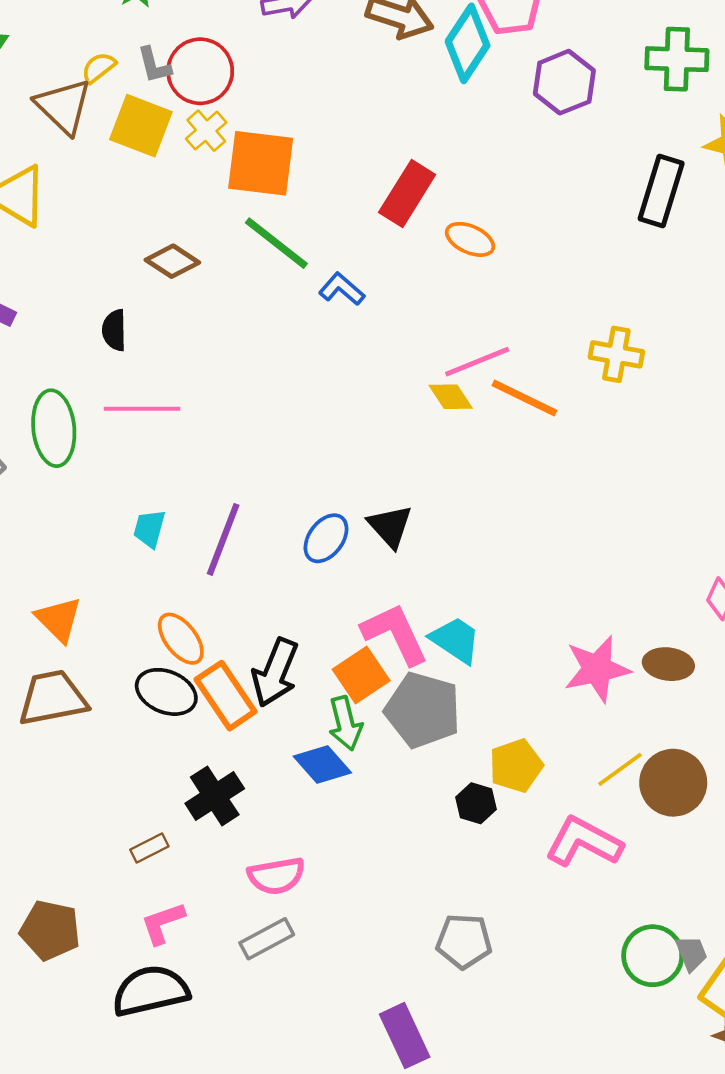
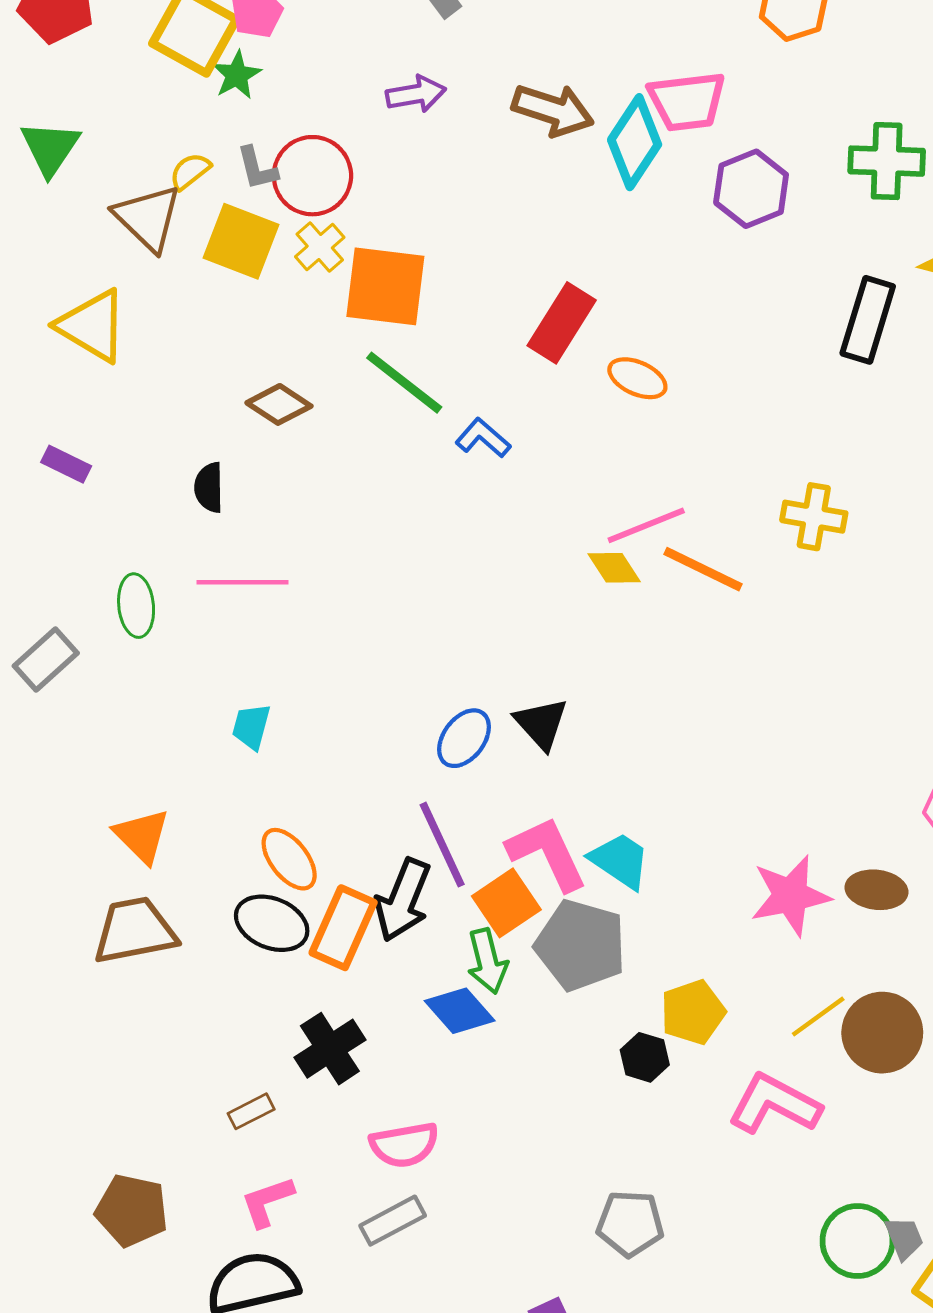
green ellipse: (54, 428) -> (136, 606), size x0.7
purple line: (223, 539) -> (442, 845), moved, turned -46
orange rectangle: (226, 696) -> (343, 928), turned 58

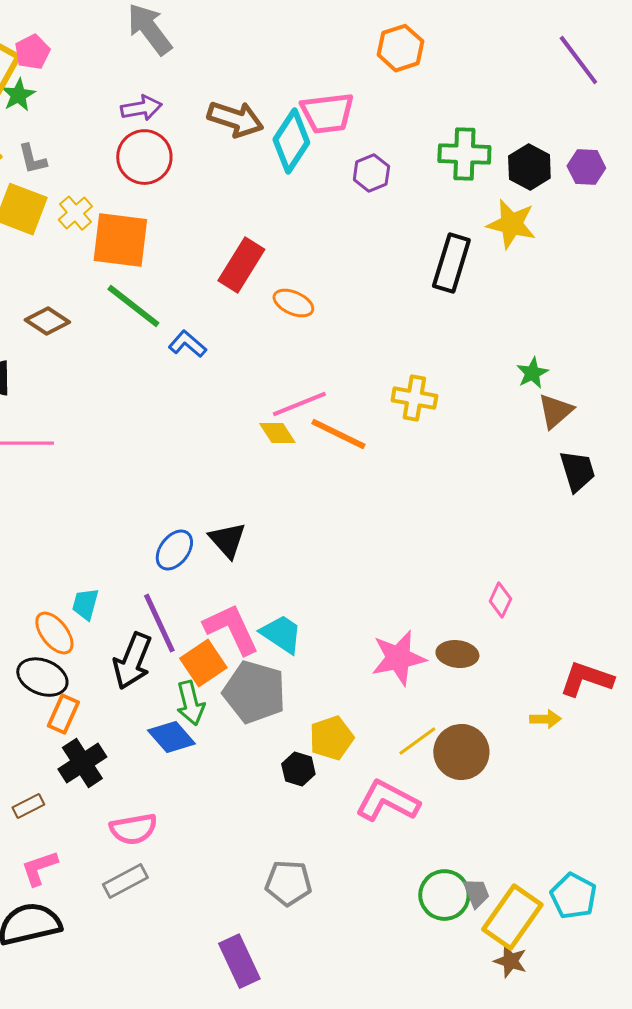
red circle: (312, 176) -> (144, 157), moved
purple hexagon: (751, 189) -> (371, 173), size x0.7
cyan trapezoid: (251, 727) -> (85, 604), moved
orange rectangle: (343, 928) -> (63, 714), moved, size x0.7

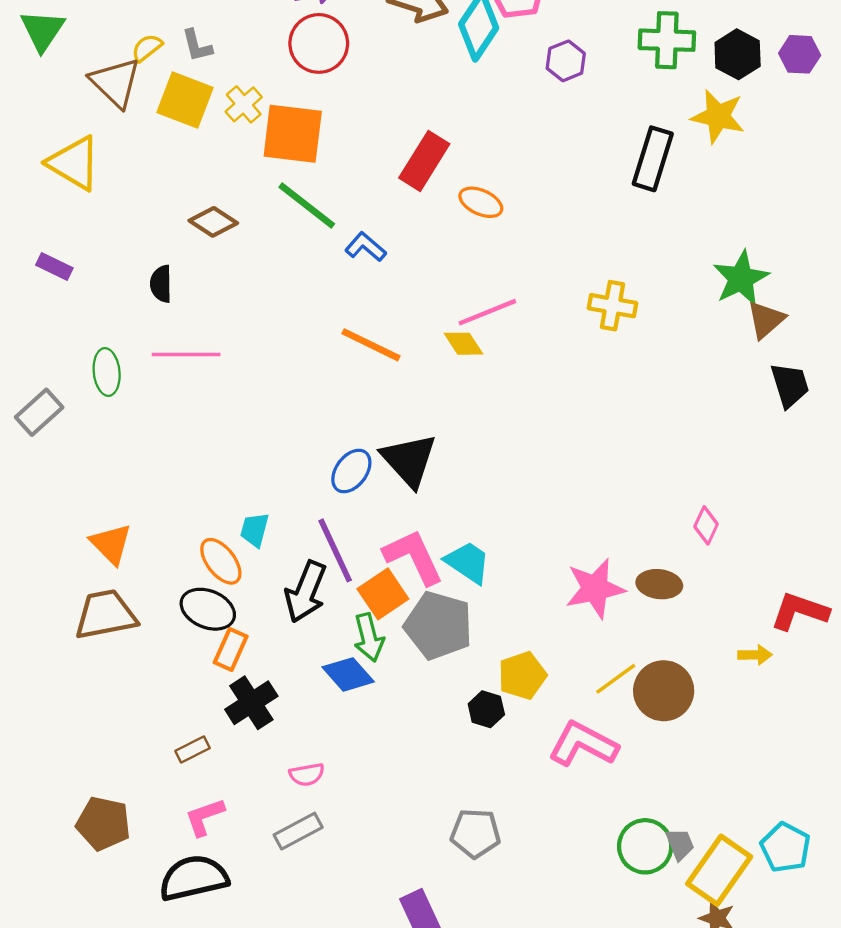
green star: (532, 373) -> (741, 278), size x1.6
orange line: (338, 434) -> (371, 345), moved
black triangle: (227, 540) -> (409, 460), size x1.4
pink semicircle: (133, 829) -> (307, 775), size x0.7

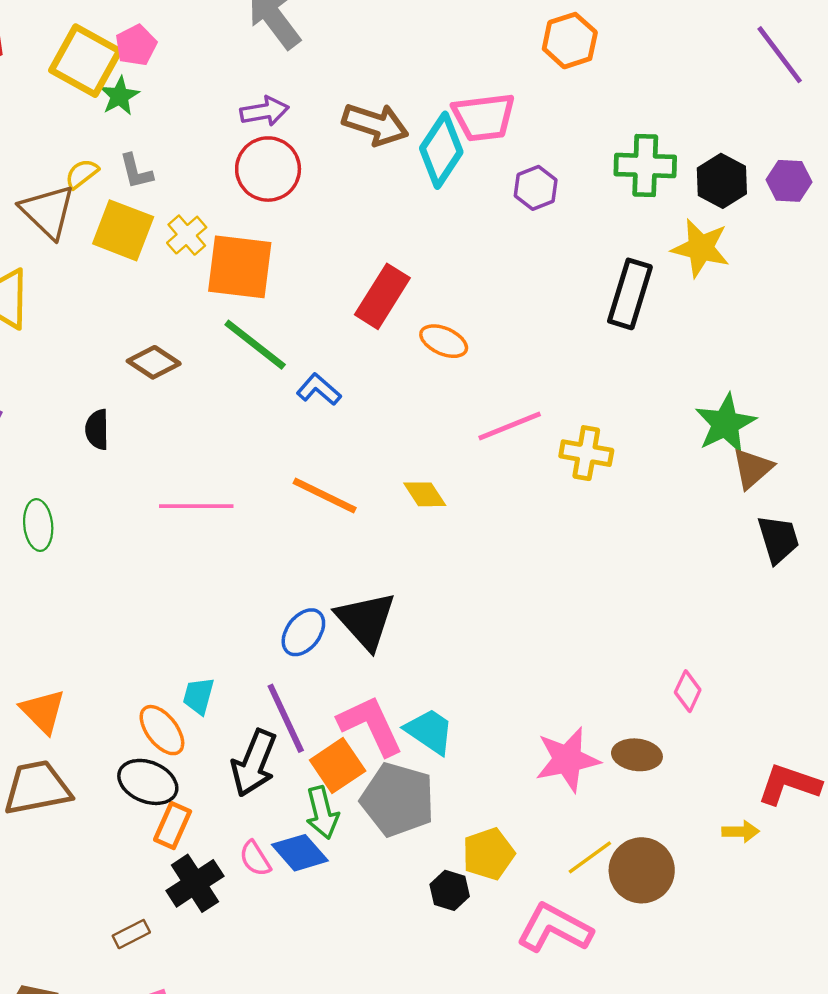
pink line: (487, 312) -> (510, 426), moved
pink line: (186, 355) -> (196, 506), moved
pink semicircle: (307, 775) -> (255, 859), moved, turned 68

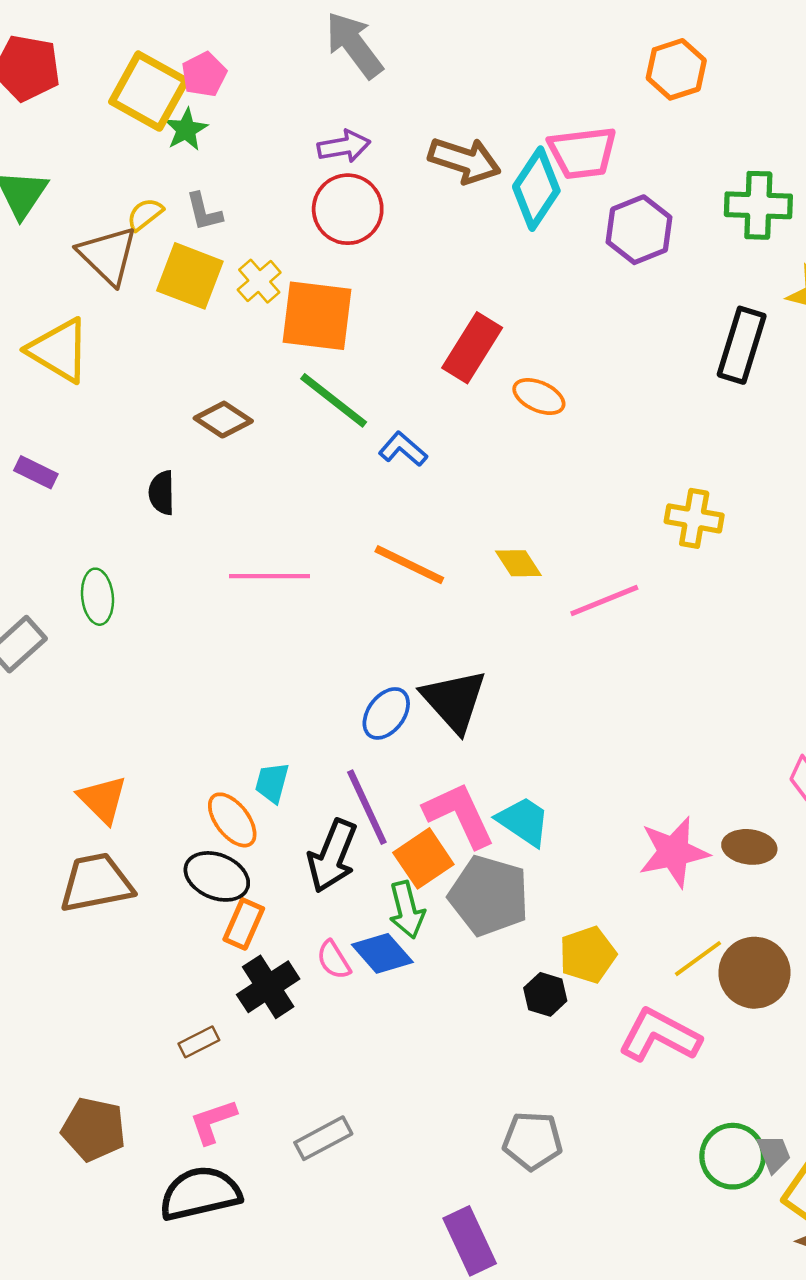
purple hexagon: (536, 188) -> (639, 230), size x1.4
pink line: (510, 426) -> (604, 601), moved

